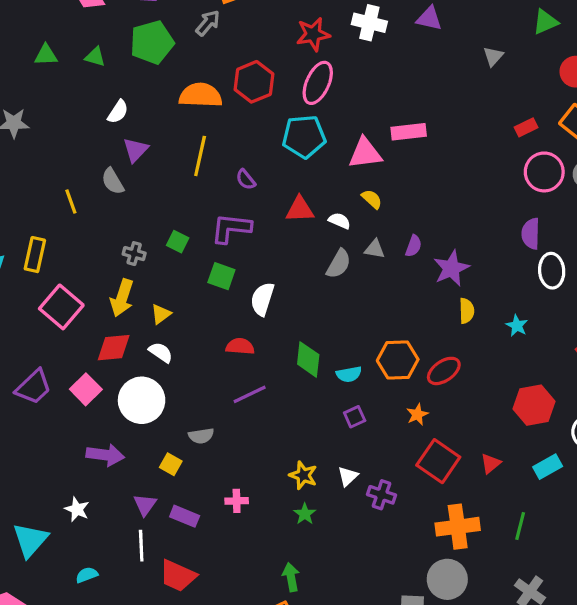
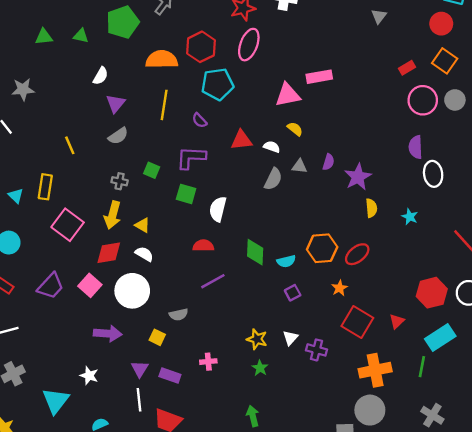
cyan pentagon: (304, 137) -> (217, 84), moved
gray semicircle: (113, 181) -> (118, 136), moved, turned -90
yellow triangle: (161, 314) -> (142, 225), turned -49
red hexagon: (534, 405) -> (432, 293), moved
cyan rectangle: (548, 467) -> (440, 338), moved, size x1.4

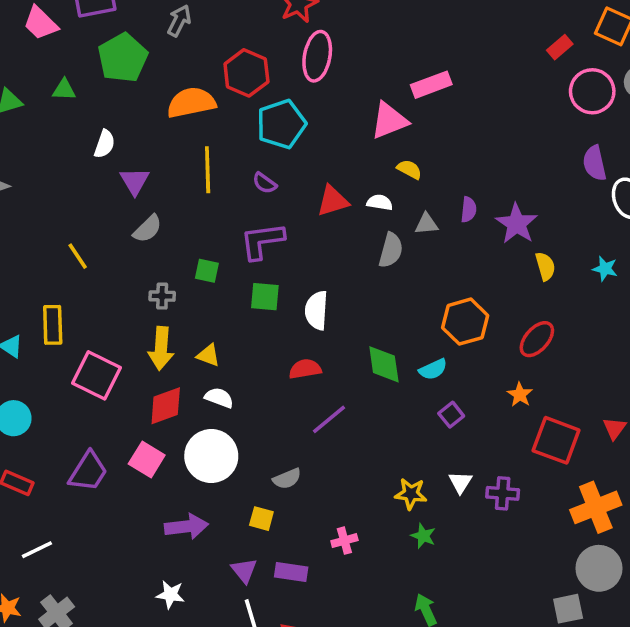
orange hexagon: (322, 248) -> (465, 322), moved

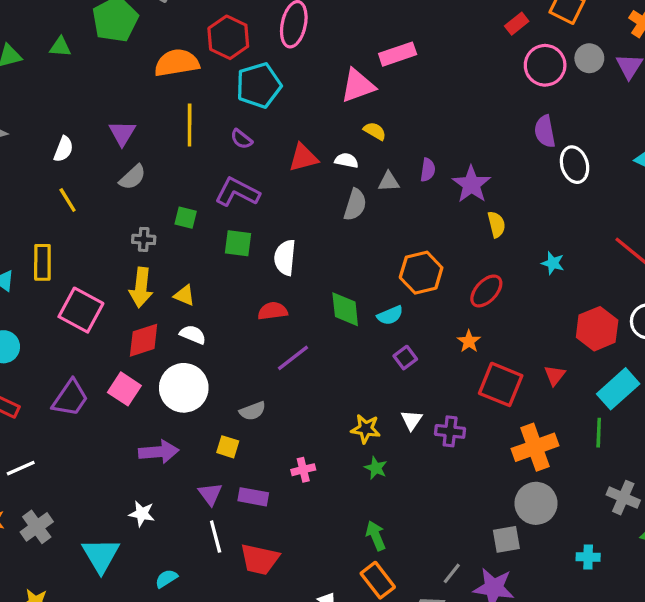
white semicircle: (105, 144) -> (63, 149), moved
purple L-shape: (262, 241) -> (237, 192), turned 33
cyan star: (605, 269) -> (553, 263), moved

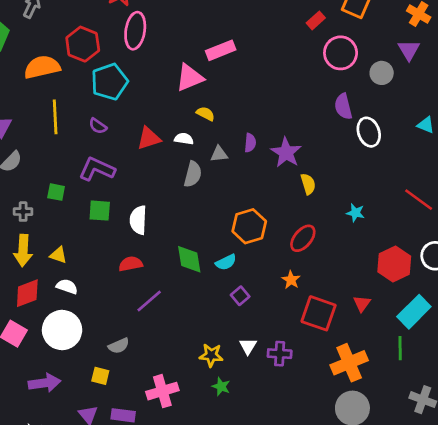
gray circle: (589, 58) -> (382, 73), moved
pink cross: (303, 470) -> (162, 391), size x1.6

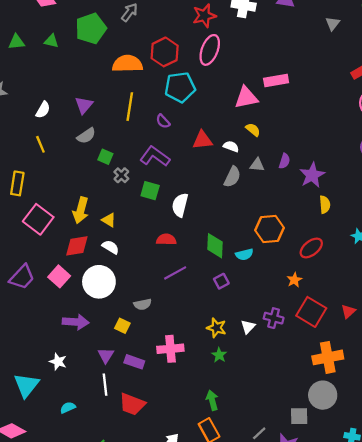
green square: (56, 192) -> (105, 157), moved
gray cross: (23, 212) -> (121, 175), moved, turned 32
purple square: (240, 296) -> (221, 281), moved
purple cross: (280, 354) -> (274, 318), moved

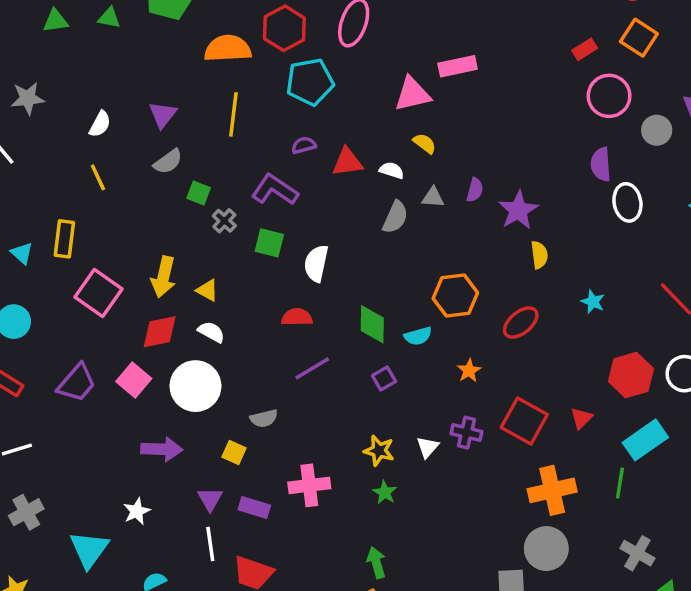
purple semicircle: (163, 121) -> (304, 145), moved, turned 120
orange star: (294, 280) -> (469, 371), moved
white star: (58, 362) -> (137, 511), turned 30

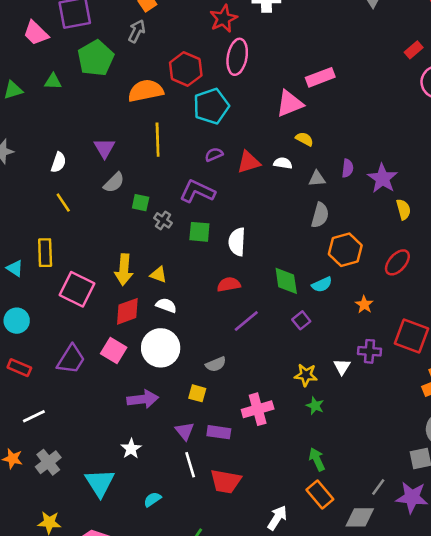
gray semicircle: (395, 217) -> (320, 215), moved

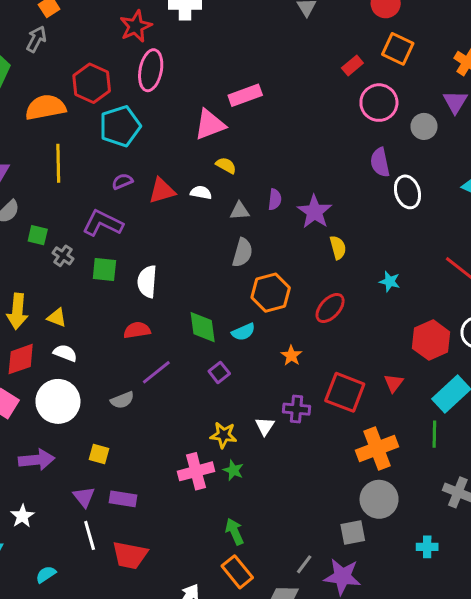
gray semicircle: (216, 364) -> (122, 400), moved
pink cross: (258, 409) -> (196, 471), moved

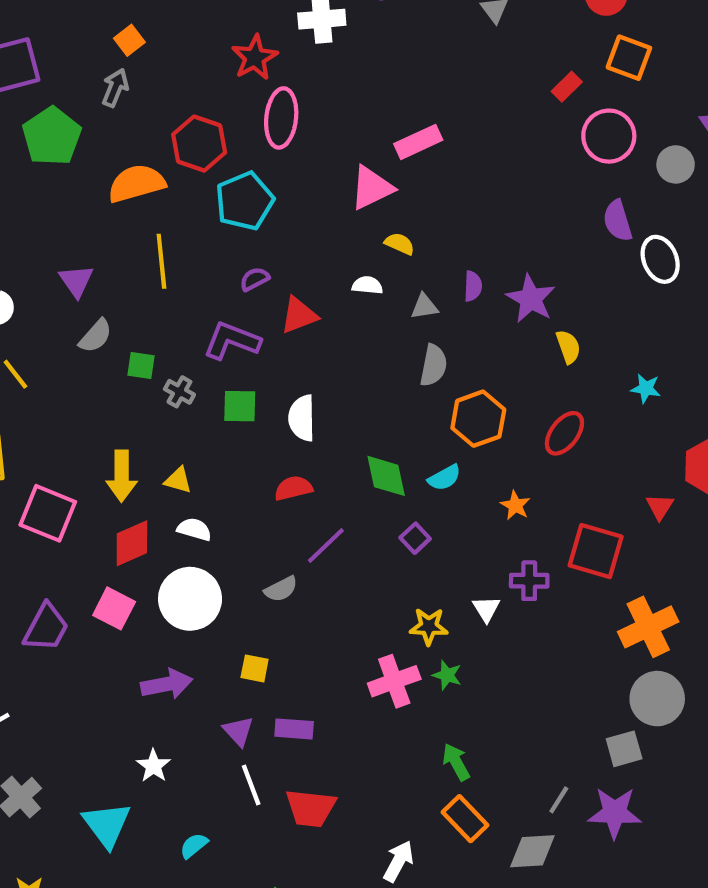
red triangle: (162, 191) -> (299, 315), moved
red triangle: (394, 383) -> (660, 507), moved

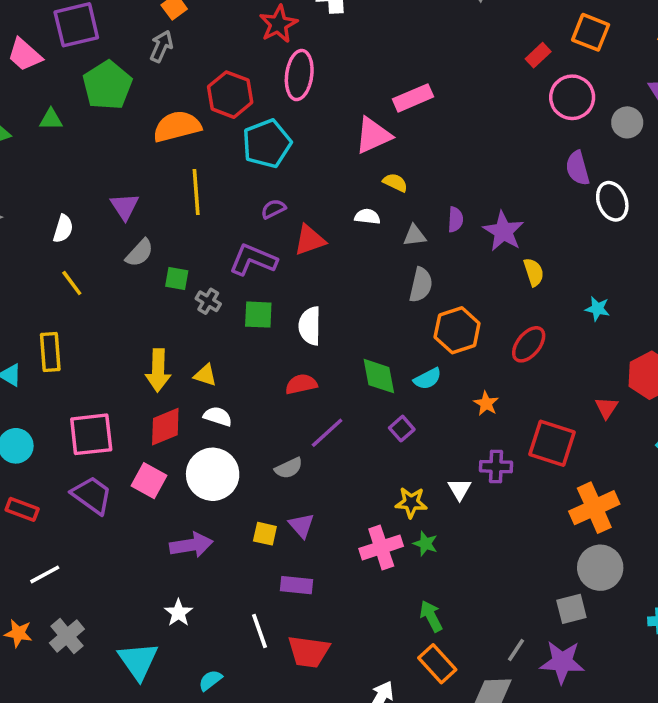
pink square: (48, 513) -> (91, 434), moved, turned -30
purple trapezoid: (46, 628) -> (92, 495), turned -84
purple triangle: (238, 731) -> (301, 525), moved

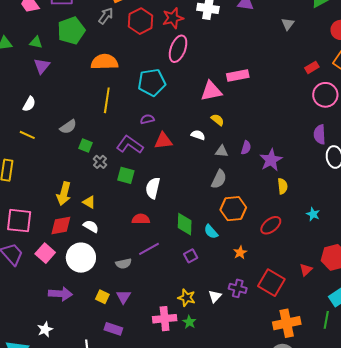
red hexagon: (230, 95) -> (140, 21), moved
purple triangle: (125, 206) -> (42, 66), moved
yellow line: (72, 283) -> (27, 135), turned -42
cyan semicircle: (428, 379) -> (211, 232), turned 63

